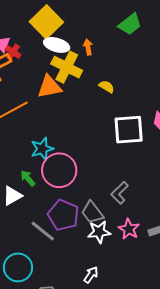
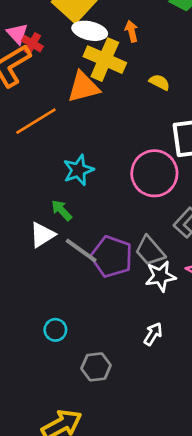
pink circle: (59, 170) -> (154, 173), moved
gray line: (43, 231) -> (81, 250), moved
cyan circle: (18, 267) -> (55, 330), size x0.6

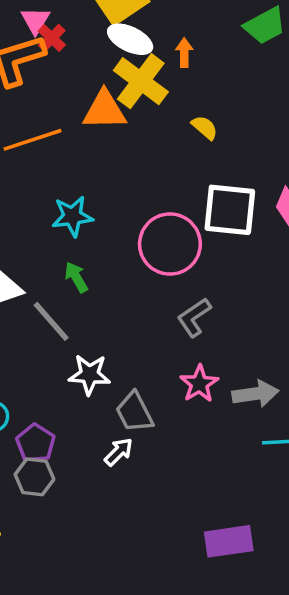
green arrow: (62, 210) -> (76, 277), moved
gray trapezoid: (150, 251) -> (134, 412), moved
purple pentagon: (112, 257) -> (36, 443), moved, size x0.7
white star: (161, 276) -> (89, 375), moved

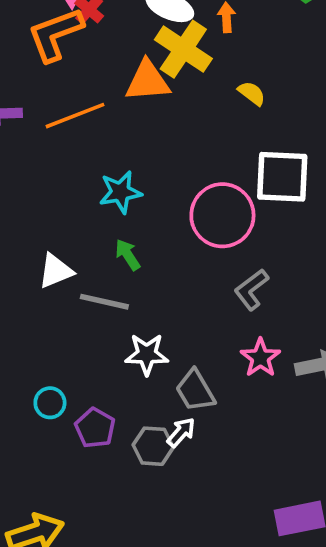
gray line: (51, 321) -> (104, 302), turned -33
gray hexagon: (34, 477) -> (153, 446), moved

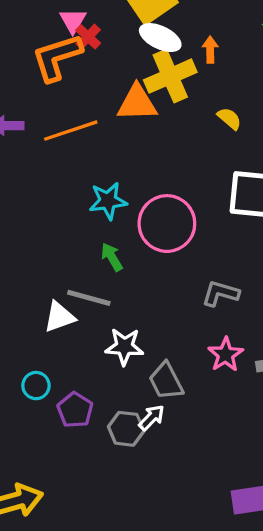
yellow cross: (183, 49) -> (170, 76), turned 30
pink circle: (222, 215) -> (167, 224), moved
white triangle: (56, 271) -> (59, 317), moved
gray L-shape: (251, 290) -> (220, 293), turned 51

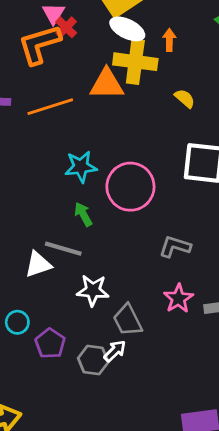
yellow cross: (170, 76) -> (135, 62), turned 30

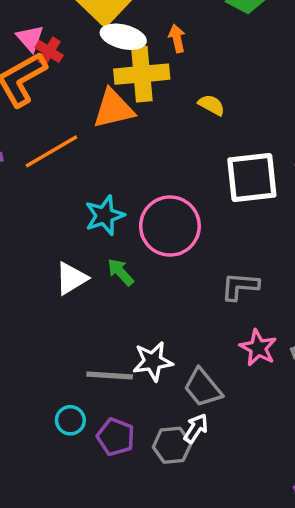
gray line: (63, 249) -> (110, 376), moved
white triangle: (38, 264) -> (71, 278), moved

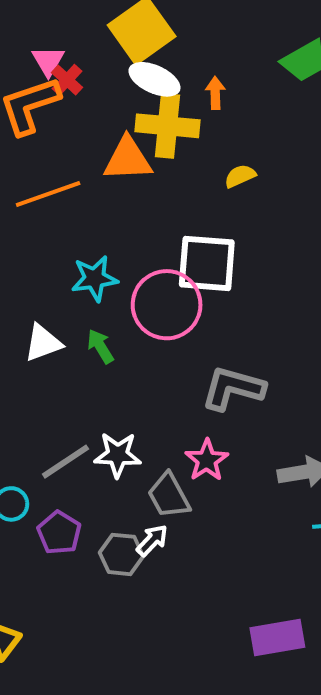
yellow semicircle: (211, 105) -> (240, 176), turned -64
white square: (252, 178) -> (207, 263), moved
gray L-shape: (240, 286) -> (233, 388), size x1.4
pink star: (258, 348) -> (207, 460), moved
gray line: (110, 376) -> (66, 462), turned -48

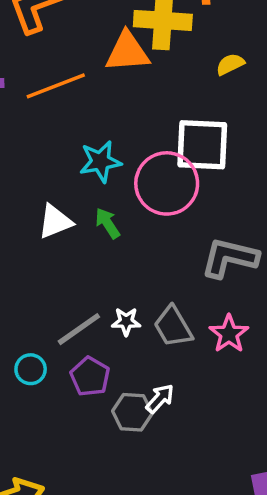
white star: (118, 455) -> (126, 322), size x0.7
pink star: (207, 460) -> (229, 334), moved
gray trapezoid: (169, 496) -> (173, 327), moved
purple pentagon: (59, 533) -> (90, 377), moved

